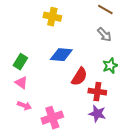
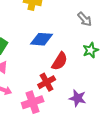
red cross: (97, 92) -> (47, 82), moved, turned -36

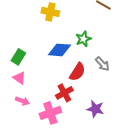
gray arrow: (85, 19) -> (102, 64), moved
green star: (91, 50) -> (83, 39), moved

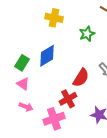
green star: (83, 39) -> (87, 34), moved
blue diamond: (59, 50) -> (47, 56), moved, turned -35

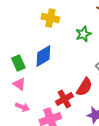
green rectangle: (22, 63) -> (18, 63), turned -56
red semicircle: (81, 78) -> (84, 87), moved

